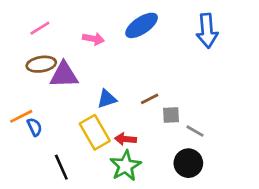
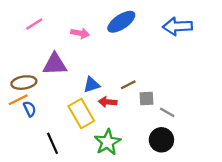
blue arrow: (207, 31) -> (177, 26), turned 92
brown ellipse: (41, 64) -> (24, 83), moved
red arrow: (125, 139) -> (108, 102), moved

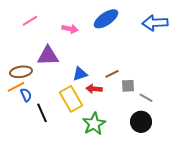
black line: (53, 143) -> (42, 113), moved

